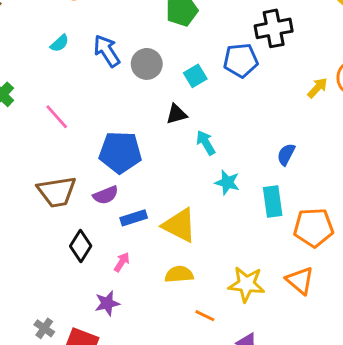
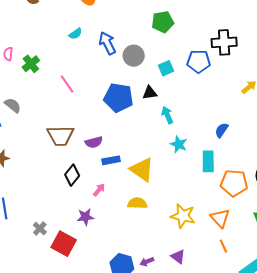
blue pentagon: (120, 152) -> (118, 98), moved
orange line: (205, 316) -> (223, 246), moved, turned 32

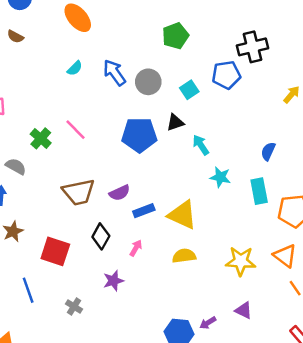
green cross: (31, 64) -> (41, 138), moved
purple star: (85, 217) -> (113, 281), moved
red square: (64, 244) -> (55, 251), moved

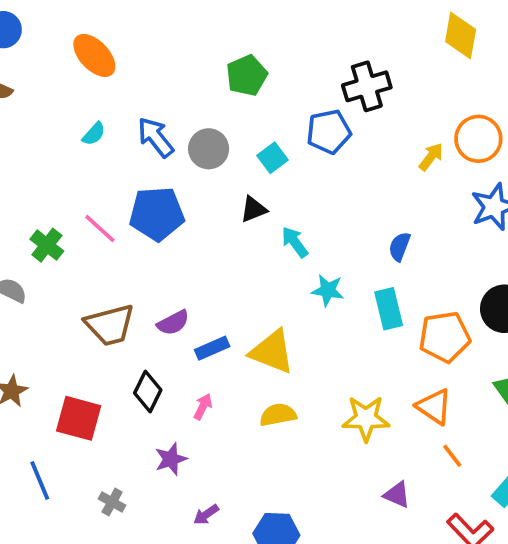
blue pentagon: (139, 135) -> (157, 214), moved
purple triangle: (244, 310) -> (397, 495), moved
purple arrow: (208, 323) -> (206, 515), moved

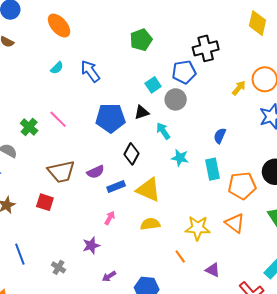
gray circle: (209, 149) -> (176, 99), moved
blue pentagon: (157, 214) -> (110, 118), moved
black diamond: (148, 392) -> (131, 154), moved
red square: (79, 418) -> (45, 202), moved, size x0.7
orange line: (452, 456) -> (180, 257), moved

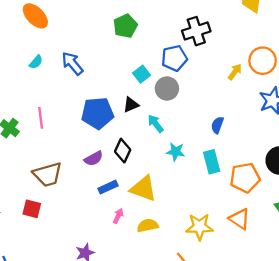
pink line: (58, 119) -> (41, 118), turned 42
purple semicircle: (96, 172) -> (94, 159), moved
pink arrow: (110, 218) -> (118, 216), moved

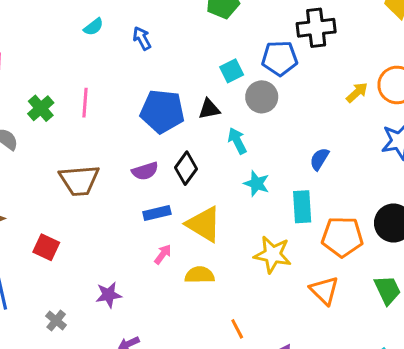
blue arrow: (72, 63) -> (142, 38), size x0.7
red square: (32, 209) -> (46, 247), moved
yellow star: (199, 227) -> (273, 255), moved

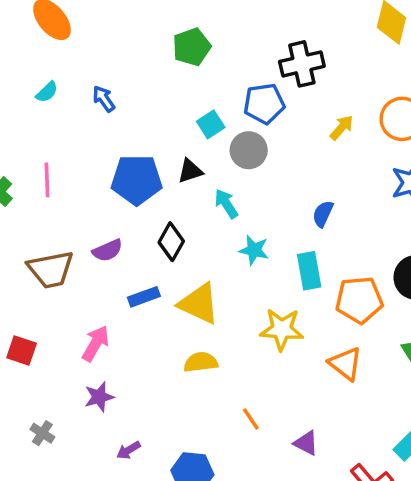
yellow arrow: (357, 93) -> (342, 128), moved
purple semicircle: (145, 171) -> (108, 250), moved
pink arrow: (163, 254) -> (96, 343), moved, size x1.5

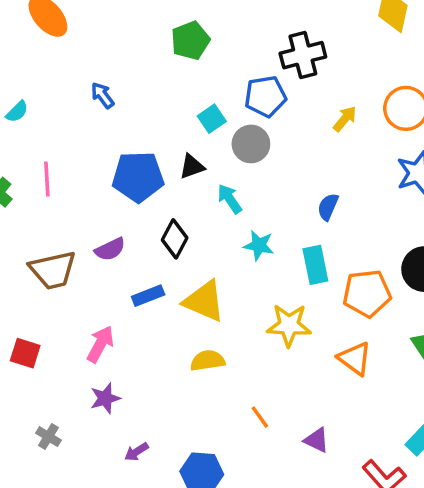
cyan semicircle: (47, 92) -> (17, 112), moved

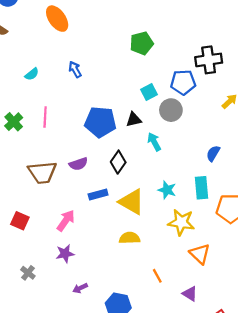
blue arrow: (103, 95) -> (75, 69), moved
cyan star: (259, 245) -> (167, 190), moved
orange triangle: (355, 358) -> (200, 254), moved

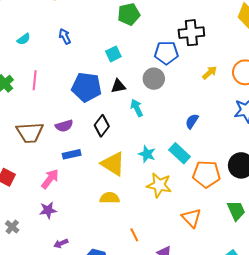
cyan square: (149, 92) -> (113, 54), moved
cyan rectangle: (201, 188) -> (180, 153), turned -45
blue rectangle: (98, 195) -> (72, 154), moved
orange triangle: (200, 254) -> (191, 218), moved

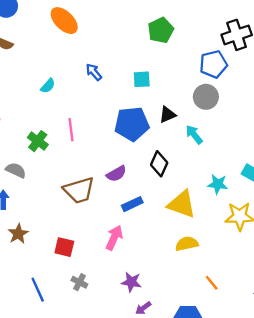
cyan square: (113, 54) -> (142, 79), moved, turned 35
purple star: (48, 210) -> (131, 282), moved, turned 30
gray cross: (12, 227) -> (79, 282), moved
orange line: (134, 235) -> (212, 283), moved

